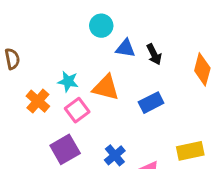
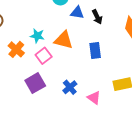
blue rectangle: (151, 103) -> (95, 50), turned -70

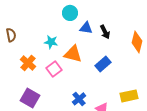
cyan star: (37, 36) -> (51, 42), moved
blue rectangle: (95, 50) -> (103, 64), turned 56
purple square: (35, 83) -> (30, 98), moved, turned -30

